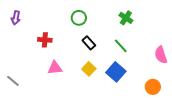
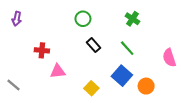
red cross: (45, 40) -> (42, 50), moved
yellow square: (89, 69) -> (91, 88), moved
orange circle: (153, 87) -> (146, 86), moved

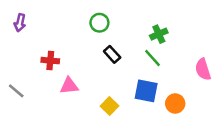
green cross: (132, 19) -> (159, 34), moved, turned 32
blue square: (122, 76) -> (146, 91), turned -30
gray line: (14, 85) -> (16, 91), moved

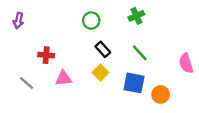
green cross: (159, 34) -> (136, 16), moved
gray line: (16, 91) -> (26, 83), moved
yellow square: (110, 106) -> (100, 73), moved

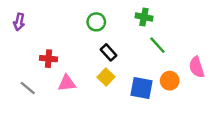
green cross: (136, 16) -> (144, 17), turned 35
green line: (140, 53) -> (157, 45), moved
orange circle: (161, 95) -> (170, 81), moved

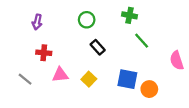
purple arrow: (19, 22) -> (37, 22), moved
yellow square: (106, 77) -> (89, 79), moved
orange circle: (170, 81) -> (149, 89), moved

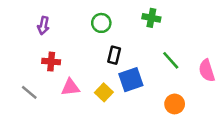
green line: (142, 41) -> (171, 60), moved
black rectangle: (98, 47) -> (114, 55), turned 56
blue square: (127, 79) -> (131, 80), moved, turned -30

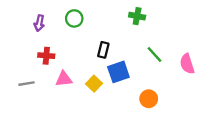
green circle: (101, 23) -> (74, 18), moved
gray line: (29, 92) -> (27, 84), turned -49
orange circle: (175, 104) -> (149, 99), moved

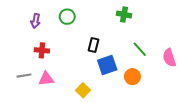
pink triangle: (64, 79) -> (46, 79), moved
yellow square: (94, 84) -> (83, 90), moved
orange circle: (149, 99) -> (132, 77), moved

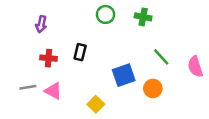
green circle: (67, 17) -> (106, 14), moved
black rectangle: (93, 45) -> (80, 52), moved
pink triangle: (46, 79) -> (53, 91), turned 35

